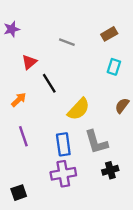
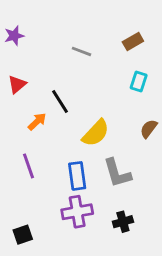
red triangle: (29, 62) -> (17, 84), moved
orange arrow: (19, 100) -> (37, 122), moved
black cross: (110, 170) -> (123, 222), moved

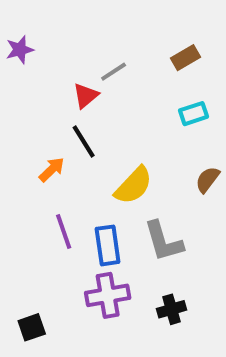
gray line: (81, 51) -> (114, 72), turned -54
cyan rectangle: (139, 81) -> (193, 114), turned 54
red triangle: (17, 84) -> (86, 96), moved
purple line: (28, 166) -> (64, 231), moved

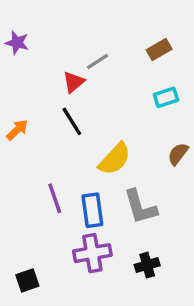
purple star: (20, 50) -> (17, 43), turned 30
orange arrow: (52, 170) -> (17, 130), moved

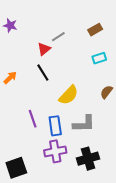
gray L-shape: (140, 207) -> (84, 124), turned -75
black cross: (147, 265) -> (88, 159), size x1.5
black square: (27, 280) -> (16, 168), size x1.5

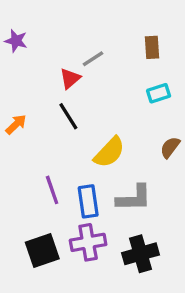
brown rectangle: (95, 30) -> (152, 47), turned -64
black square: (16, 168) -> (42, 251), moved

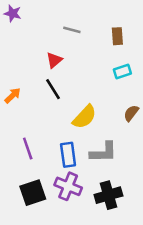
purple star: (16, 41) -> (13, 13), moved
gray line: (93, 59) -> (72, 30), moved, turned 48
purple line: (52, 190) -> (28, 148), moved
purple cross: (88, 242) -> (68, 186), turned 32

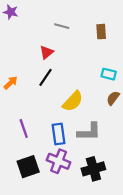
cyan rectangle: (122, 71) -> (109, 74), moved, turned 32
black line: (53, 89) -> (45, 77), turned 66

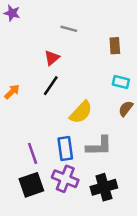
brown rectangle: (101, 32) -> (115, 46), moved
purple line: (24, 129) -> (33, 153), moved

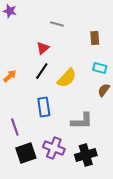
yellow semicircle: (81, 112) -> (67, 78), moved
blue rectangle: (65, 149) -> (44, 107), moved
purple line: (33, 153) -> (15, 127), moved

